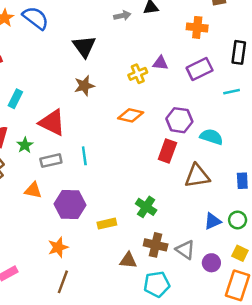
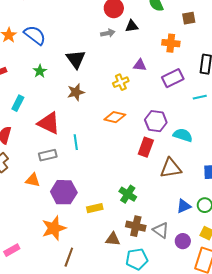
purple triangle: (160, 63) -> (140, 65), moved
green star: (25, 145) -> (40, 71), moved
cyan line: (84, 156) -> (76, 142), moved
orange star: (58, 247) -> (54, 228), size x1.4
brown line: (63, 282) -> (69, 257), moved

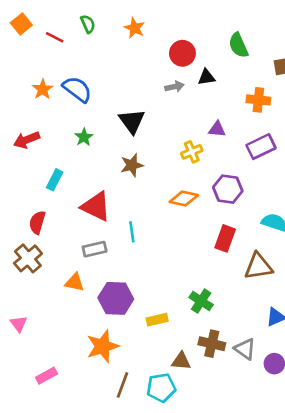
purple hexagon: (156, 121) -> (228, 189), moved
cyan pentagon: (137, 259) -> (161, 388), moved

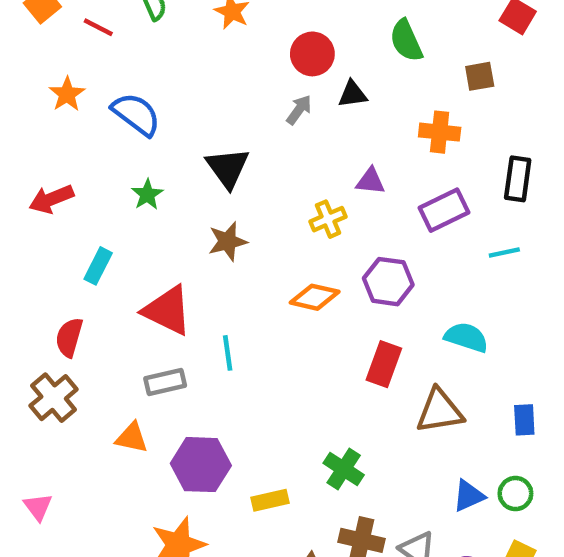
gray arrow: (174, 87) -> (299, 110), turned -42
orange star: (43, 89) -> (67, 94), moved

